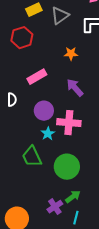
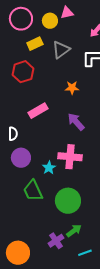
purple circle: (44, 111) -> (21, 158), moved
cyan line: (76, 218) -> (85, 253), moved, turned 56

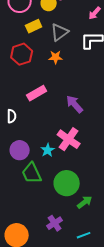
orange star: (72, 88) -> (56, 57), moved
pink cross: (70, 157) -> (69, 139), turned 30
purple circle: (21, 158) -> (20, 150), moved
green arrow: (74, 231) -> (85, 202), moved

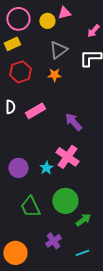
yellow rectangle: (34, 26) -> (12, 44), moved
white semicircle: (12, 116) -> (10, 107), moved
green trapezoid: (32, 173) -> (30, 207), moved

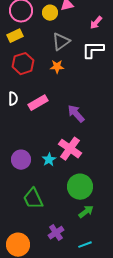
green circle: (65, 201) -> (80, 187), moved

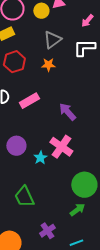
purple circle: (21, 160) -> (16, 146), moved
green circle: (80, 187) -> (84, 185), moved

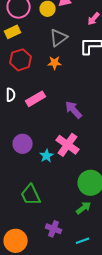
purple cross: (47, 231) -> (54, 229), turned -35

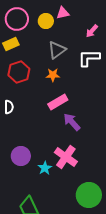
pink rectangle: (36, 99) -> (58, 102), moved

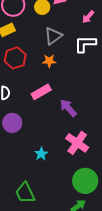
pink rectangle: (58, 102) -> (41, 92), moved
purple circle: (21, 156) -> (12, 123), moved
pink cross: (66, 157) -> (77, 143), moved

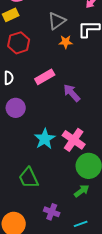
orange star: (49, 61) -> (66, 42), moved
pink cross: (77, 143) -> (74, 140), moved
cyan star: (41, 154) -> (45, 139), size x1.5

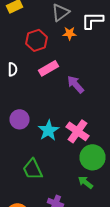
red hexagon: (19, 43) -> (36, 40), moved
purple circle: (16, 108) -> (20, 119), moved
green arrow: (82, 191) -> (86, 182), turned -105

